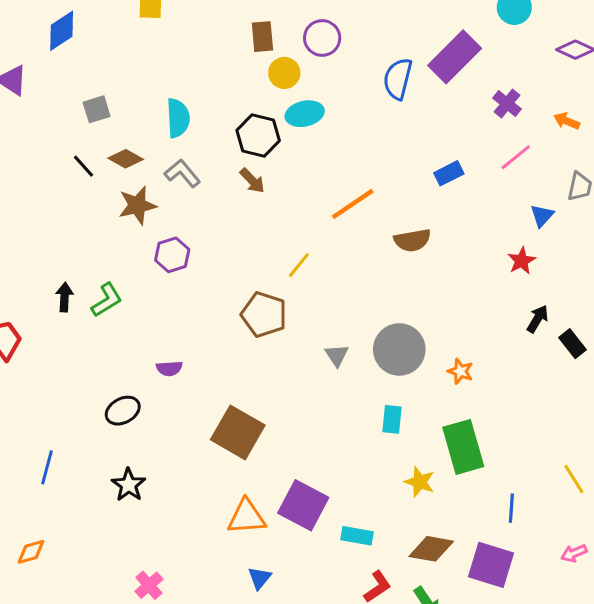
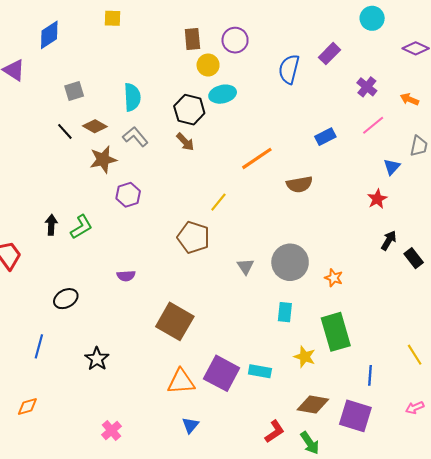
purple rectangle: (455, 57) -> (330, 54), size x0.6
black ellipse: (123, 411) -> (66, 299), moved
cyan rectangle: (357, 536) -> (260, 371), moved

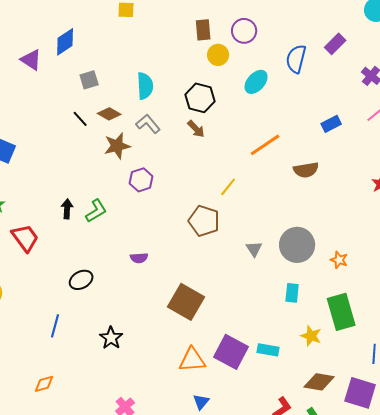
blue diamond: (49, 35) -> (65, 42), moved
cyan ellipse: (223, 94) -> (256, 82), moved, turned -35

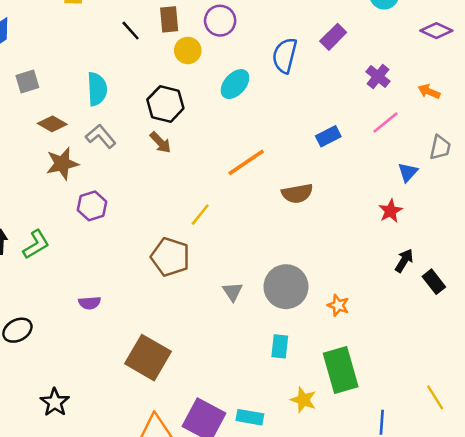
black line: (80, 119) -> (131, 31), moved

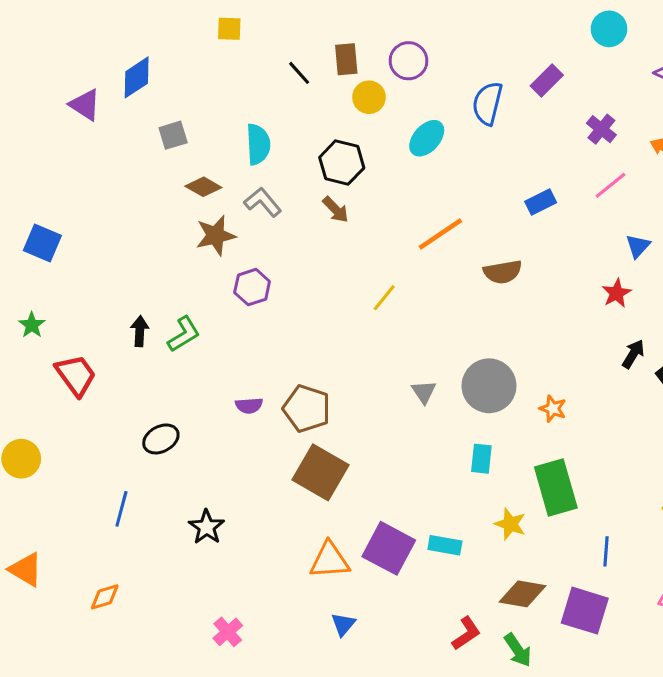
brown pentagon: (170, 257) -> (307, 409), moved

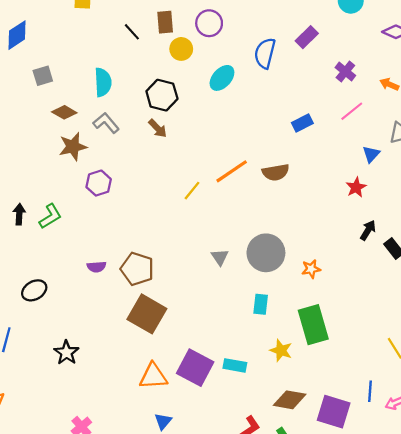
orange line: (440, 234) -> (232, 171), moved
orange star: (553, 409) -> (311, 269), turned -30
blue line: (606, 551) -> (370, 391), moved

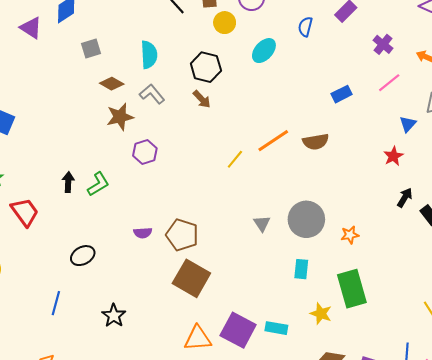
blue semicircle: (265, 53) -> (305, 27), size x0.7

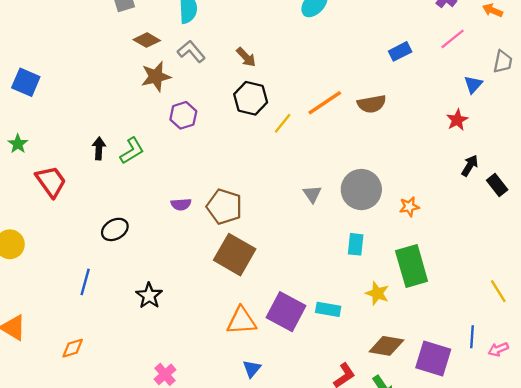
black hexagon: (206, 67) -> (251, 98), moved

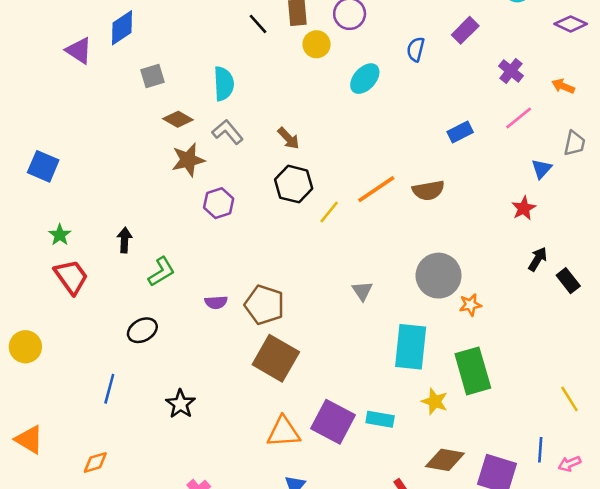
green star: (18, 144) -> (60, 235), moved
green L-shape: (132, 151) -> (161, 272), moved
gray circle: (361, 190) -> (439, 276), moved
cyan rectangle: (356, 244) -> (411, 347), size x1.8

